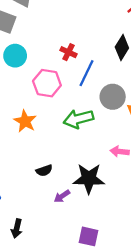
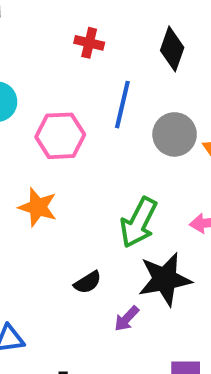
red cross: (68, 52) -> (89, 43), moved
green arrow: (78, 119) -> (139, 222), moved, turned -36

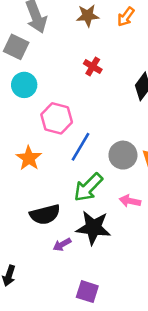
blue line: (122, 105) -> (81, 147), moved
gray circle: (175, 134) -> (123, 155), moved
black semicircle: (88, 282) -> (45, 215), size x1.6

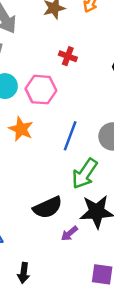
pink hexagon: (57, 118) -> (41, 90), moved
orange star: (29, 158) -> (21, 129), moved

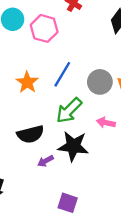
orange star: (21, 129) -> (27, 82), moved

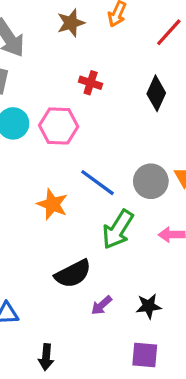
blue line: (62, 74) -> (98, 183), turned -72
black star: (73, 146) -> (149, 306), moved, size x0.6

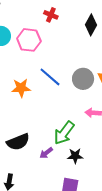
orange star: (52, 204) -> (21, 88), turned -30
green arrow: (118, 229) -> (64, 133), moved
black semicircle: (73, 274) -> (18, 142), moved

